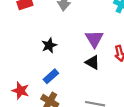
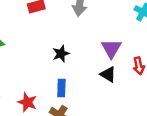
blue rectangle: (51, 76) -> (61, 88), turned -49

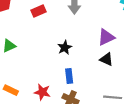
purple triangle: (111, 48) -> (106, 37), turned 42

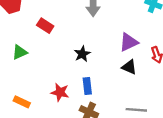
red rectangle: (38, 11) -> (45, 26), moved, turned 56
red star: (42, 92) -> (60, 92), moved

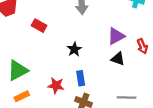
green triangle: (20, 52) -> (18, 70), moved, size x1.5
orange rectangle: (22, 102) -> (22, 96), turned -48

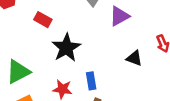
purple triangle: (116, 36) -> (119, 16), moved
black star: (74, 49) -> (66, 48), moved, size x1.6

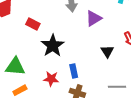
black triangle: (134, 58) -> (107, 51), turned 40
green triangle: (18, 72) -> (15, 67), turned 35

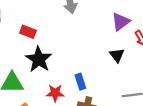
purple triangle: (94, 18) -> (121, 22), moved
black star: (53, 46) -> (39, 59), moved

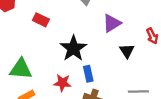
purple triangle: (121, 22) -> (112, 23), moved
black star: (39, 59) -> (73, 48), moved

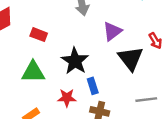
black triangle: (127, 51) -> (130, 59), size x1.6
green triangle: (21, 69) -> (33, 72), moved

